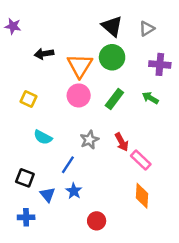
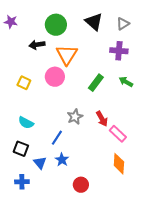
green circle: (112, 57) -> (56, 25), moved
purple cross: (160, 64) -> (119, 51), moved
pink circle: (79, 95) -> (55, 77), moved
cyan semicircle: (43, 137) -> (26, 123), moved

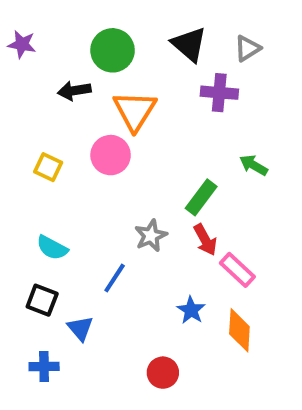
purple cross: (119, 51) -> (219, 93), moved
green rectangle: (96, 83) -> (201, 197), moved
blue star: (62, 160) -> (191, 310), moved

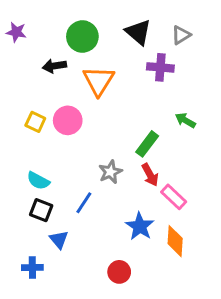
pink circle: (111, 155) -> (68, 120), moved
black square: (42, 300) -> (41, 210), moved
blue star: (191, 310) -> (140, 226), size x1.4

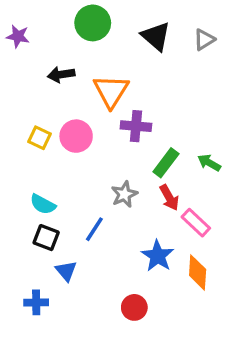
green circle: (82, 37) -> (93, 23), moved
purple cross: (160, 67) -> (136, 126), moved
green arrow: (185, 120) -> (209, 163), moved

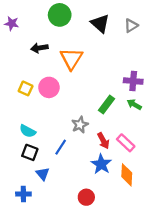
purple cross: (136, 126) -> (133, 81), moved
red arrow: (169, 198) -> (103, 141), moved

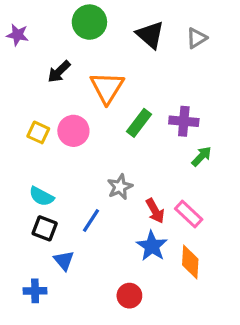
black arrow: (39, 48) -> (59, 72), turned -35
purple cross: (133, 81) -> (184, 121), moved
green rectangle: (107, 104) -> (139, 123), moved
green arrow: (134, 104) -> (201, 156), turned 104

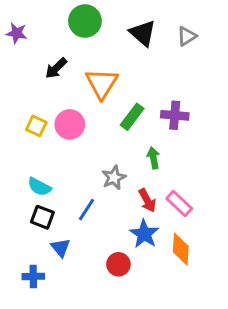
green arrow: (201, 156) -> (153, 158), moved, turned -55
red circle: (129, 296) -> (118, 264), moved

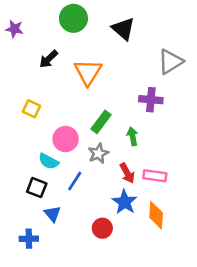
gray triangle: (187, 36) -> (171, 62), moved, size x1.5
green rectangle: (132, 117) -> (101, 122), moved
pink circle: (70, 124) -> (66, 139), moved
cyan semicircle: (39, 187) -> (49, 161), moved
pink rectangle: (179, 203) -> (155, 176), turned -35

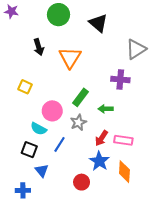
purple star: (14, 29) -> (11, 11), moved
black arrow: (49, 59) -> (39, 47), turned -63
green arrow: (132, 136) -> (106, 109), turned -80
red arrow: (127, 173) -> (101, 138), turned 63

